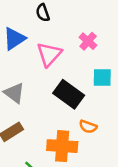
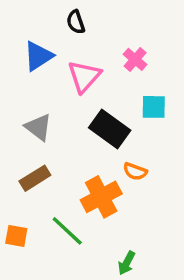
orange cross: (62, 146) -> (101, 197), turned -32

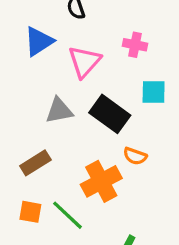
pink cross: (135, 59) -> (135, 45), turned -30
gray triangle: (38, 127) -> (59, 111), moved, turned -48
orange square: (16, 236) -> (30, 212), moved

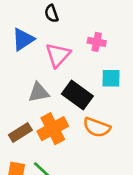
orange semicircle: (135, 156) -> (97, 127), size x1.5
orange cross: (101, 181) -> (53, 129), moved

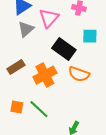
gray triangle: (39, 92) -> (26, 29), moved, turned -30
brown rectangle: (20, 133) -> (16, 67), moved

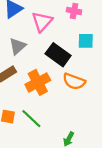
gray triangle: (26, 29) -> (17, 46), moved

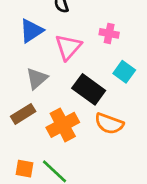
cyan square: (86, 41) -> (124, 72), turned 35

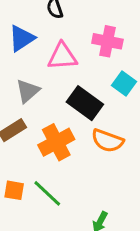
pink cross: (109, 33) -> (107, 41), size x1.4
pink triangle: (68, 47) -> (62, 56), turned 44

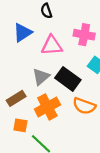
gray triangle: (28, 91) -> (41, 77), moved
orange square: (14, 190) -> (20, 125), moved

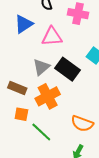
pink cross: (84, 35) -> (78, 14), moved
brown rectangle: (16, 98) -> (17, 88), turned 54
orange semicircle: (84, 106) -> (82, 124), moved

